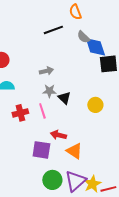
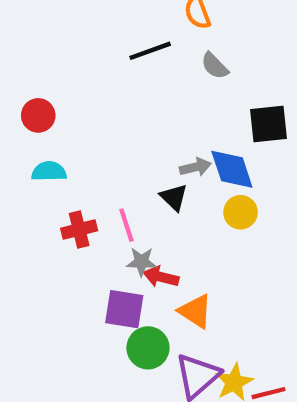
blue diamond: (95, 47) -> (232, 169), moved
gray arrow: (46, 71) -> (195, 167), moved
gray star: (49, 91) -> (142, 262), moved
green circle: (52, 180) -> (148, 348), moved

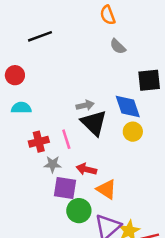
black line: (150, 51) -> (40, 36), moved
gray arrow: (195, 167) -> (85, 105), moved
black triangle: (174, 197) -> (94, 123), size x1.6
gray star: (142, 262) -> (53, 164), moved

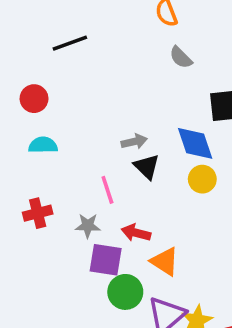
black triangle: (94, 123) -> (147, 167), size x0.7
red cross: (39, 142) -> (38, 213), moved

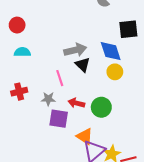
gray arrow: (134, 142) -> (75, 50), size x1.5
orange triangle: (165, 261) -> (85, 136), moved
green circle: (125, 292) -> (101, 107), moved

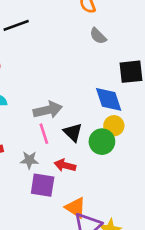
gray arrow: (75, 50) -> (48, 110), moved
black triangle: (83, 65) -> (73, 132), moved
green circle: (101, 107) -> (102, 142), moved

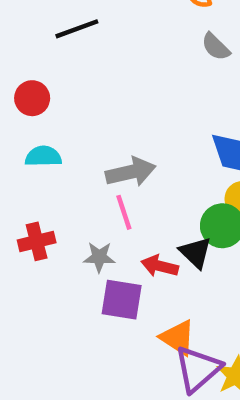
black triangle: (73, 132) -> (196, 253), moved

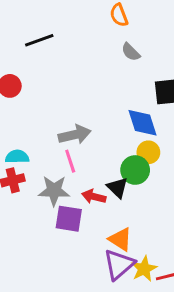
cyan semicircle: (43, 156) -> (17, 157), moved
gray star: (99, 257) -> (54, 191), size x1.5
orange triangle: (178, 338) -> (120, 239), moved

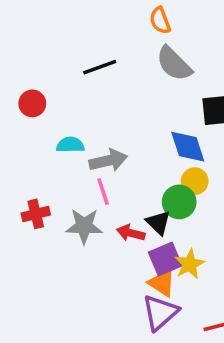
black line: (39, 40) -> (100, 67), moved
gray semicircle: (131, 52) -> (174, 64), size x1.6
cyan semicircle: (17, 157) -> (70, 145), moved
purple square: (69, 219) -> (165, 259), moved, turned -32
yellow star: (144, 269) -> (189, 264), moved

